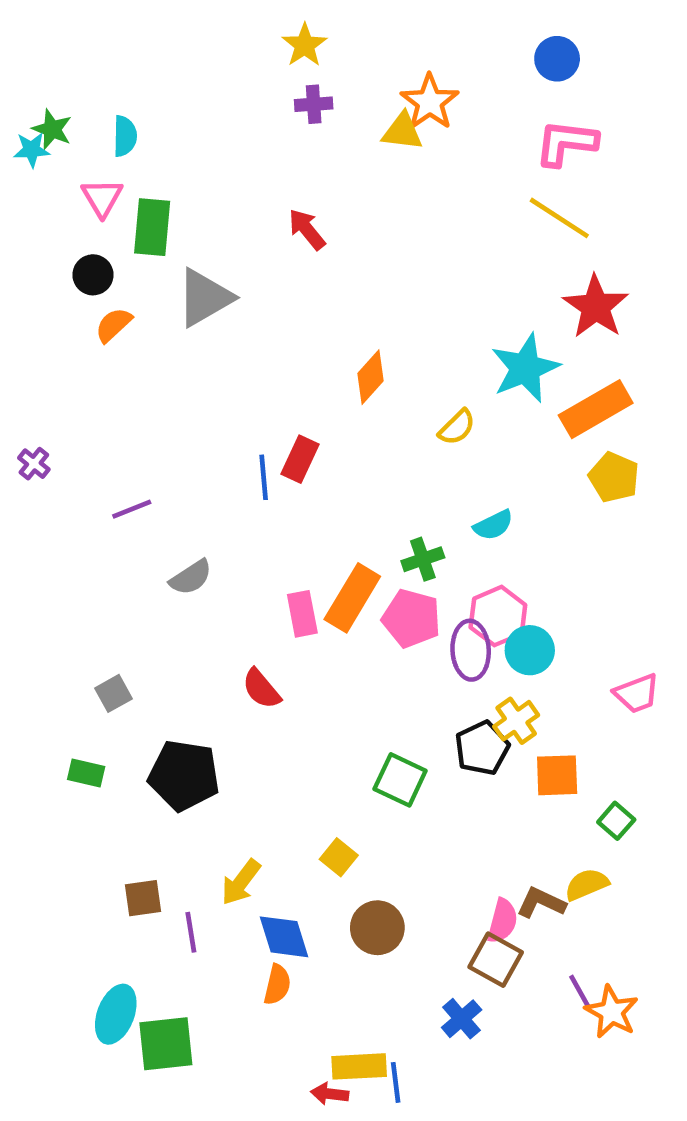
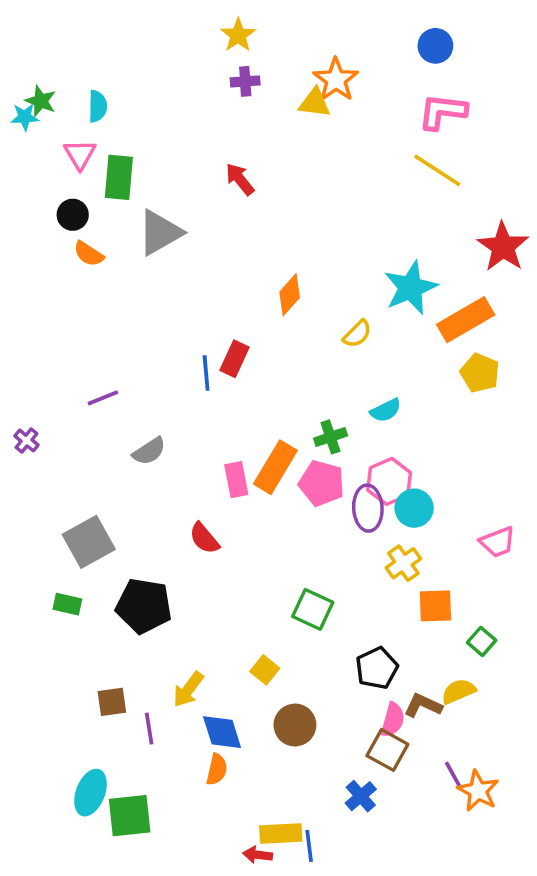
red star: (596, 307) -> (503, 247), moved
orange semicircle: (113, 325) -> (89, 254), turned -104
purple cross: (34, 464) -> (26, 441), moved
gray square: (113, 693) -> (89, 542), size x1.8
black pentagon: (482, 748) -> (377, 668), moved

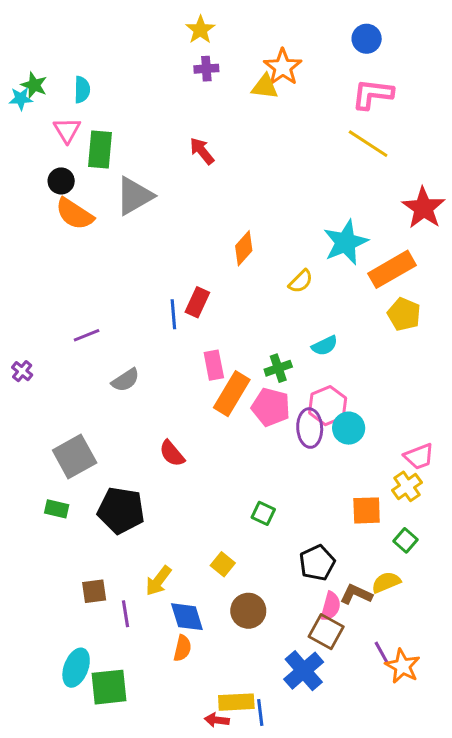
orange semicircle: (89, 254) -> (75, 214), size x1.5
pink rectangle: (236, 480) -> (214, 365), moved
yellow cross: (403, 563) -> (407, 486), moved
green square: (313, 609) -> (263, 513), size x0.7
blue cross: (361, 796) -> (304, 671), size x1.5

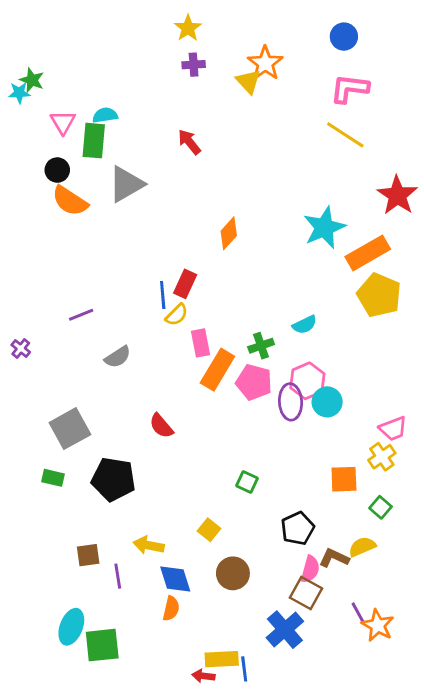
yellow triangle: (265, 87) -> (248, 82), turned 40
cyan semicircle: (82, 90) -> (105, 115), moved, turned -100
yellow semicircle: (301, 281) -> (177, 315), moved
yellow pentagon: (404, 314) -> (379, 295), size x1.4
yellow arrow: (158, 581) -> (149, 545), turned 64

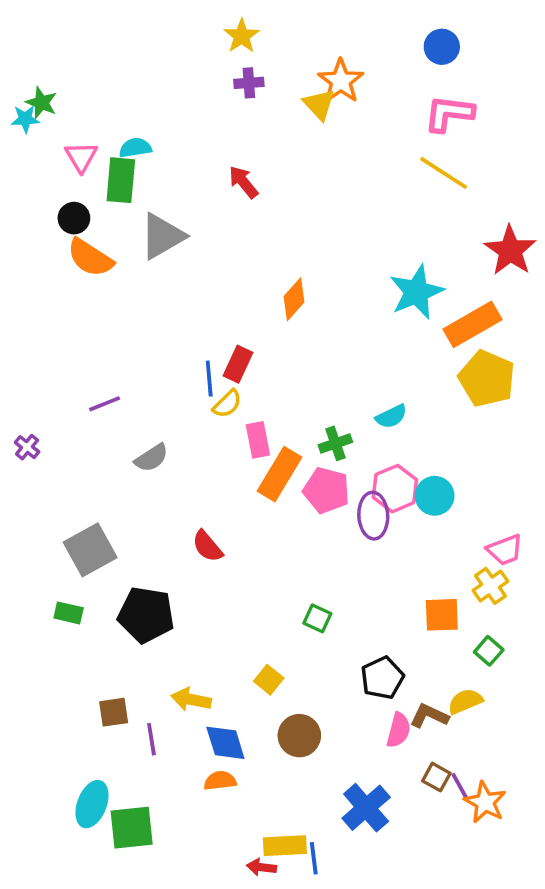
cyan circle: (327, 402) -> (435, 496), moved
brown square: (306, 593) -> (436, 777), moved, size x0.7
orange semicircle: (171, 608) -> (220, 781), turned -110

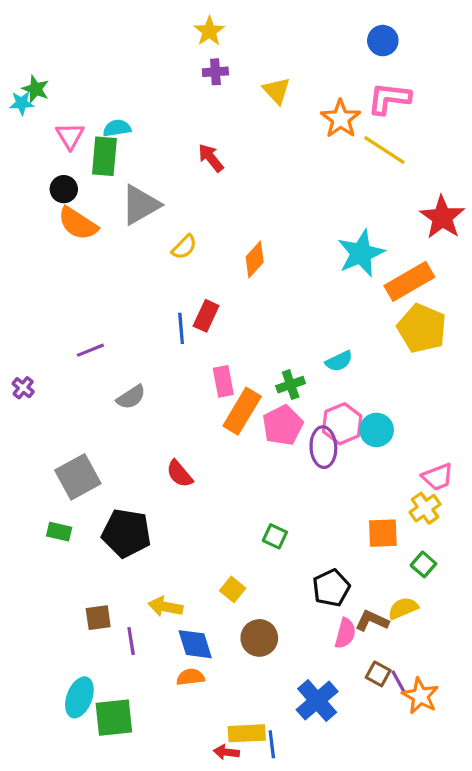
orange star: (341, 81) -> (341, 119), moved
yellow semicircle: (227, 404) -> (184, 247), moved
pink pentagon: (326, 490) -> (283, 425), turned 30

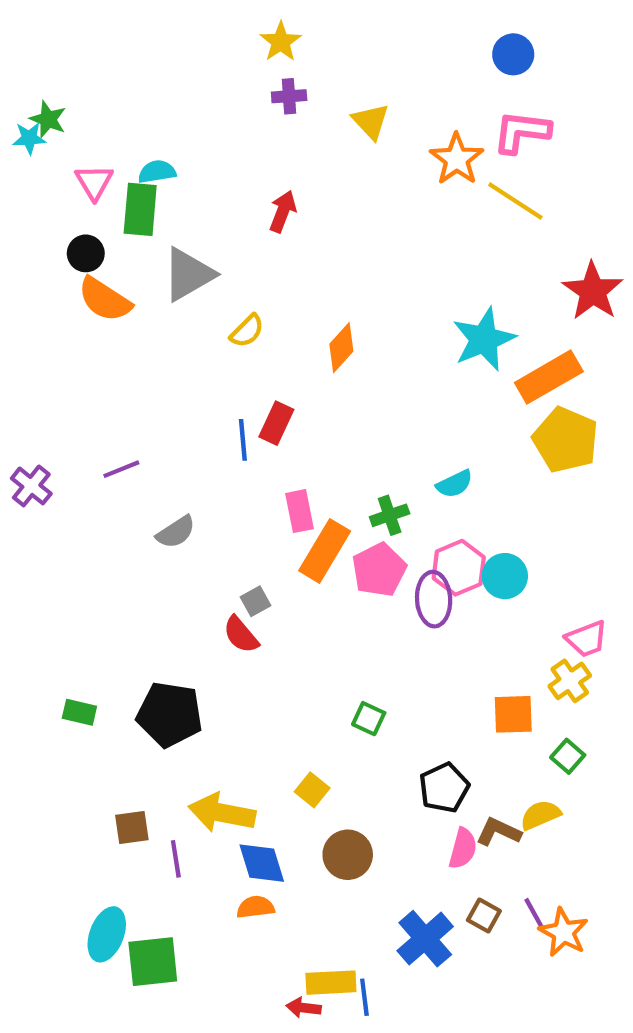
red arrow: (211, 158) -> (283, 211), turned 60
purple cross: (23, 388) -> (31, 486), moved, size x1.4
gray square: (78, 477) -> (255, 601), moved, size x0.5
yellow arrow: (165, 607) -> (222, 813), size x1.4
brown square: (378, 674) -> (484, 916), moved

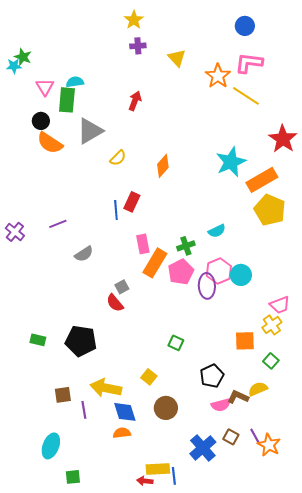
pink semicircle: (463, 848) -> (221, 405), turned 60
green square: (153, 962) -> (73, 477), moved, size x0.6

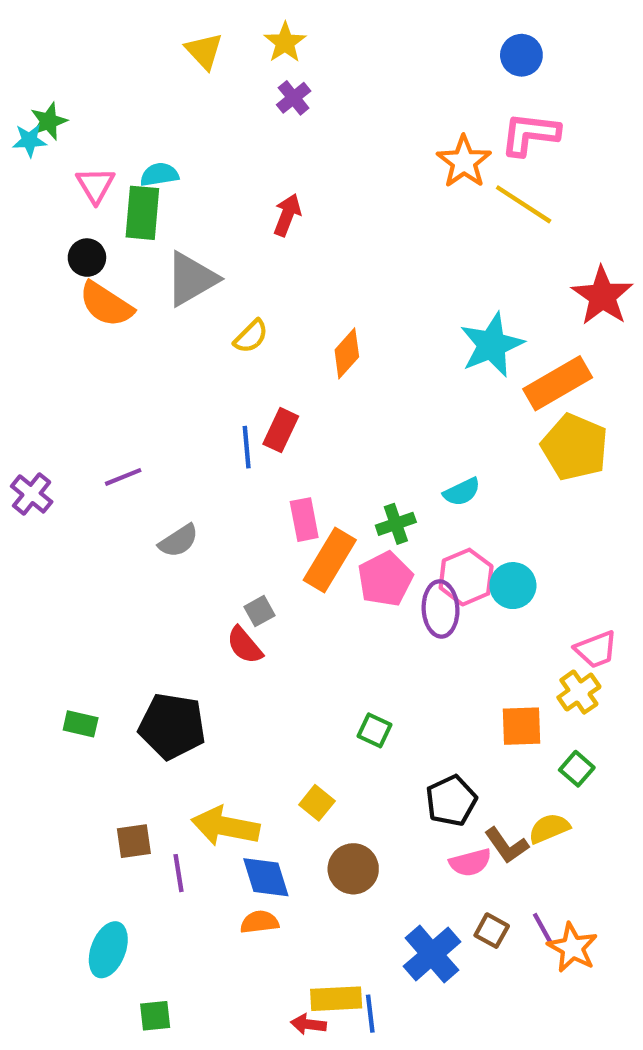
purple cross: (138, 46) -> (294, 98), turned -35
green star: (23, 57) -> (49, 121), turned 30
yellow triangle: (177, 58) -> (204, 51), moved
brown L-shape: (238, 397) -> (507, 845), turned -150

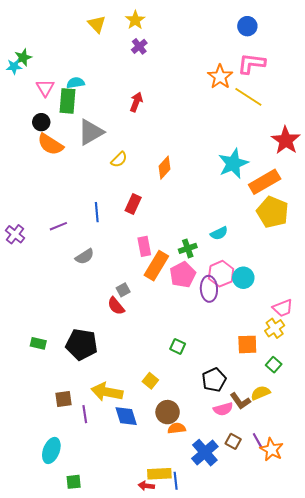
blue line: (247, 447) -> (97, 212), moved
orange semicircle: (259, 922) -> (177, 428), moved

